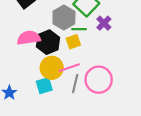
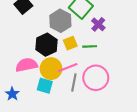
green line: (79, 29) -> (90, 46), moved
pink semicircle: (29, 38) -> (27, 65), moved
cyan square: (44, 86) -> (45, 86), turned 35

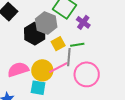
black hexagon: (46, 45) -> (35, 34), moved
gray line: (74, 82) -> (69, 57), moved

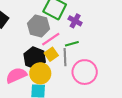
black hexagon: (35, 34) -> (35, 58), moved
yellow square: (58, 44) -> (51, 54), moved
pink line: (58, 68) -> (51, 39), moved

